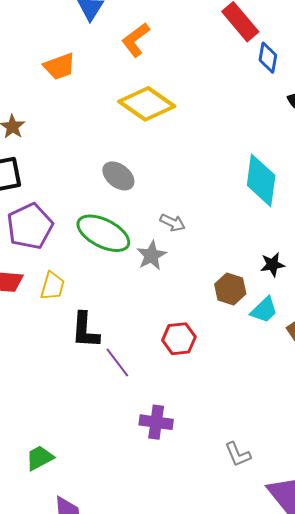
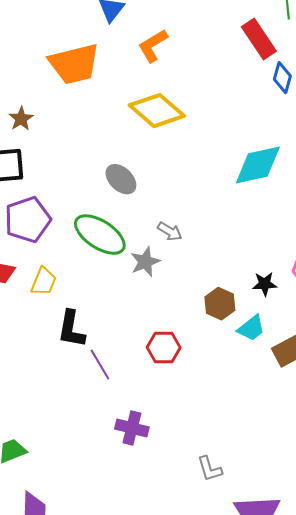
orange trapezoid: (59, 66) -> (74, 64), size x1.6
cyan diamond: (261, 180) -> (258, 165), moved, turned 64

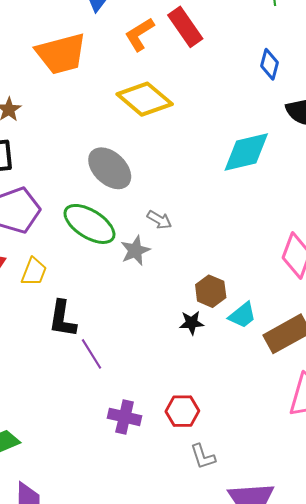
red rectangle: (259, 39) -> (185, 27), moved
gray ellipse: (121, 179) -> (110, 168), size x1.4
black star: (265, 284) -> (192, 323), moved
red hexagon: (164, 348) -> (182, 411), moved

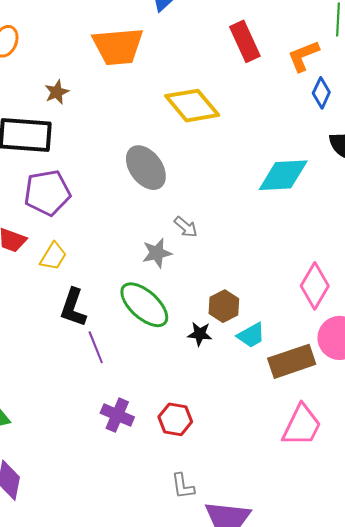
orange L-shape: (140, 34) -> (303, 56), moved
green ellipse: (89, 224) -> (144, 305), moved
gray L-shape: (203, 457) -> (183, 486), moved

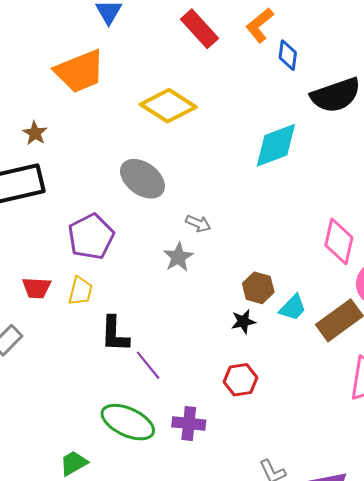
purple pentagon: (47, 193) -> (91, 237), moved
green ellipse: (144, 305) -> (128, 422), moved
red hexagon: (175, 419) -> (241, 380), moved

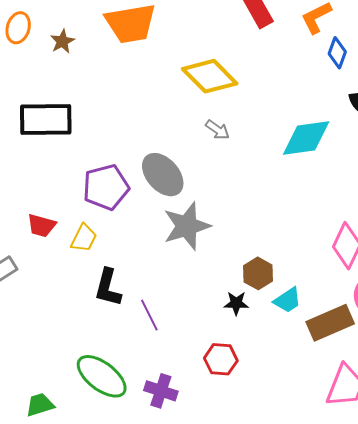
brown star: (35, 133) -> (62, 41), moved
gray ellipse: (142, 179) -> (163, 175), moved
gray arrow: (198, 223) -> (217, 130), moved
gray star: (178, 257) -> (187, 226), size x1.6
purple line: (148, 365) -> (149, 315), moved

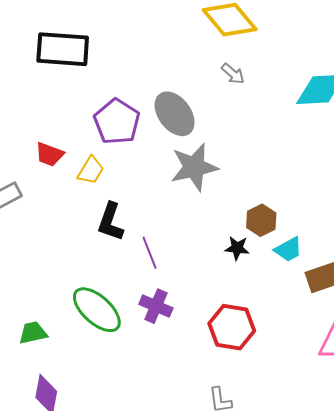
purple pentagon: (106, 187) -> (117, 122), turned -30
red hexagon: (221, 359) -> (232, 327), moved, size x1.4
purple cross: (161, 391) -> (156, 306), moved

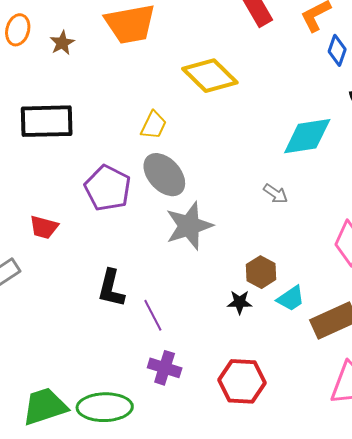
gray arrow: (233, 74) -> (276, 194), moved
yellow trapezoid: (91, 170) -> (154, 125), moved
green ellipse: (97, 310) -> (105, 407), moved, turned -38
green trapezoid: (33, 333) -> (45, 406), size x1.6

